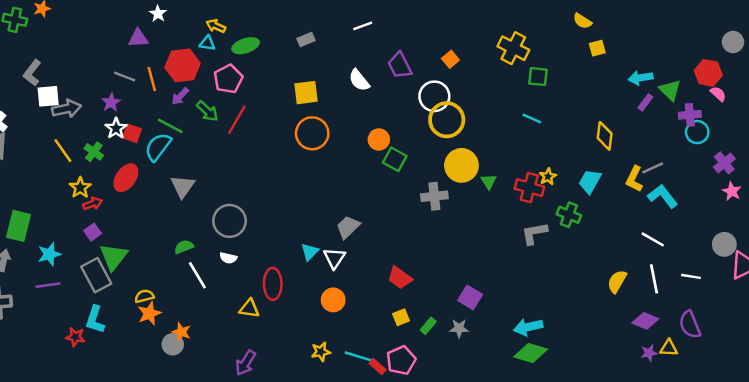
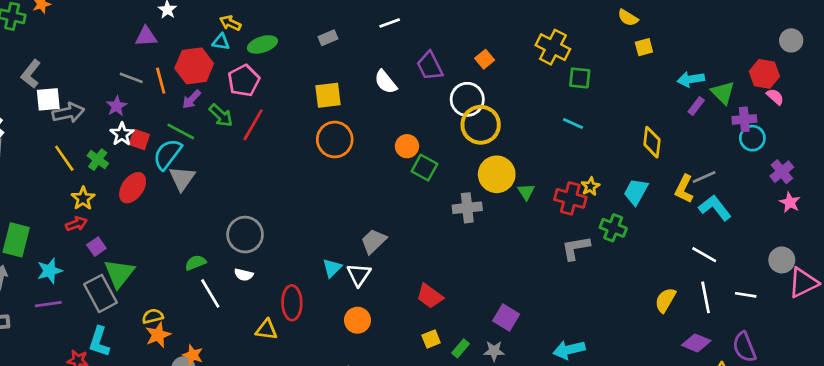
gray triangle: (183, 186) -> (182, 178), moved
red arrow: (93, 204) -> (76, 224), moved

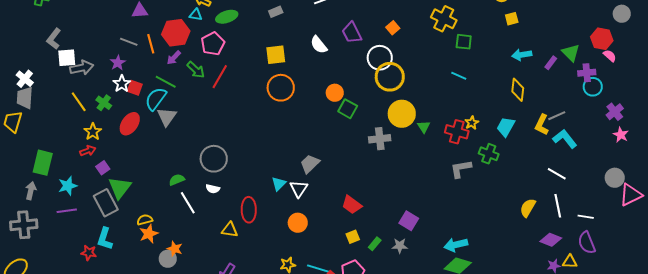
cyan arrow: (691, 79) -> (522, 55), moved
white line: (746, 295) -> (586, 217), moved

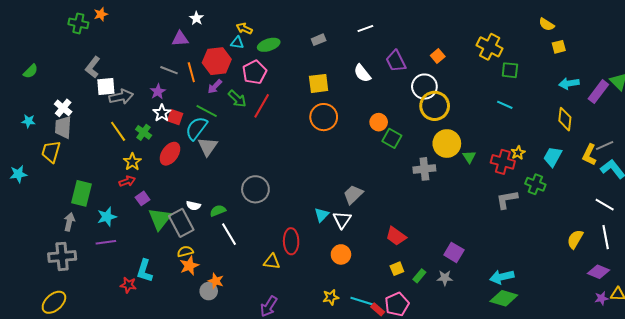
purple rectangle: (551, 63) -> (598, 92), size x1.6
white semicircle: (213, 189) -> (193, 206), moved
gray rectangle: (106, 203) -> (181, 223), moved

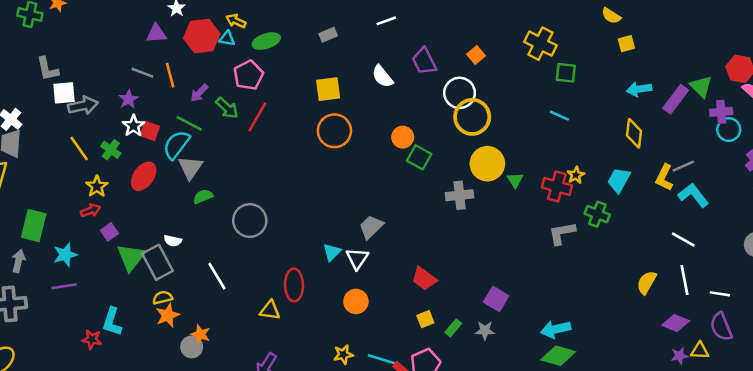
red hexagon: (217, 61) -> (202, 36), moved
gray L-shape: (93, 67) -> (48, 69), turned -50
green semicircle: (218, 211) -> (203, 197), moved

